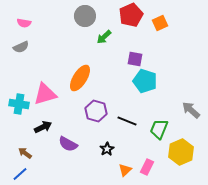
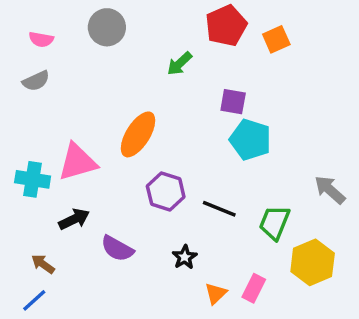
gray circle: (85, 16) -> (107, 27), moved

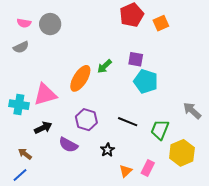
gray circle: (107, 27) -> (50, 24), moved
green arrow: (179, 64) -> (104, 66), moved
purple hexagon: (166, 191) -> (86, 120), moved

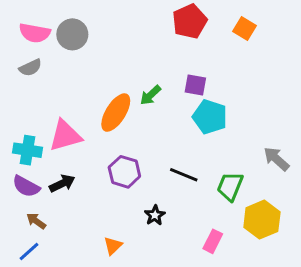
pink semicircle: (24, 23) -> (35, 33), size x1.5
orange square: (161, 23) -> (245, 29), moved, turned -35
purple semicircle: (68, 145) -> (26, 186), moved
orange triangle: (126, 171) -> (113, 246), moved

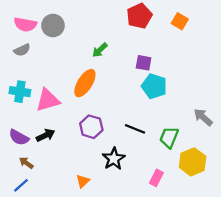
green arrow: (150, 95) -> (100, 50), moved
cyan cross: (27, 150) -> (20, 92), moved
black star: (155, 215) -> (114, 159), size x1.5

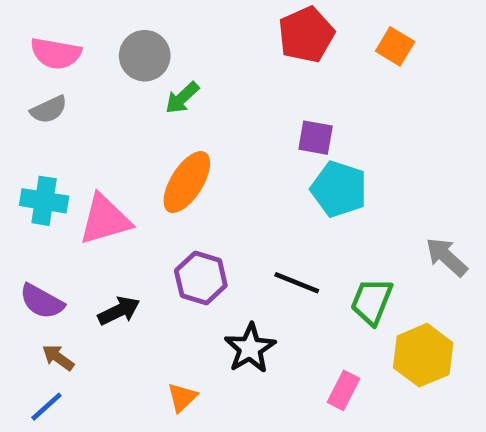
gray circle: (53, 26) -> (145, 56), moved
green arrow: (100, 50) -> (182, 98), moved
black arrow: (45, 135) -> (119, 311), moved

